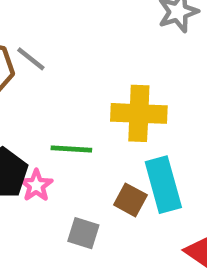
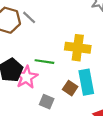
pink star: (36, 185) -> (26, 77), size x1.5

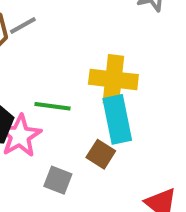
gray line: (29, 17) -> (23, 25), turned -72
cyan rectangle: (86, 82) -> (117, 119), moved

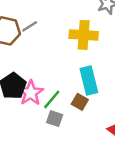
yellow cross: (113, 79) -> (84, 35), moved
green line: (53, 106) -> (52, 99), moved, turned -55

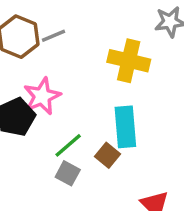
pink star: (31, 93) -> (42, 96), moved

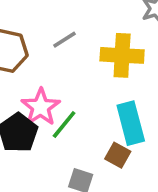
gray line: (54, 36) -> (64, 40), moved
green line: (68, 145) -> (64, 124), moved

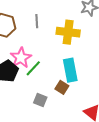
gray line: (64, 40) -> (37, 21), turned -64

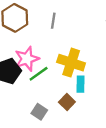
yellow cross: (68, 32) -> (71, 63), moved
cyan rectangle: (70, 70) -> (81, 84), size x0.6

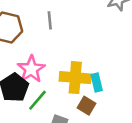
yellow cross: (71, 63) -> (75, 78), moved
green line: (39, 74) -> (38, 100), moved

